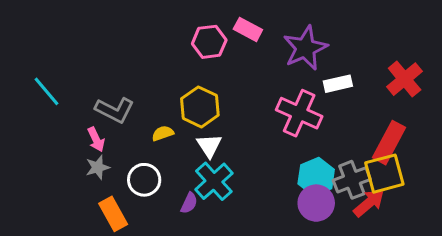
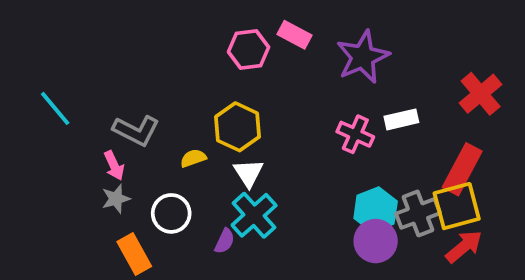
white rectangle: (338, 84) -> (401, 119), moved
pink cross: (299, 113) -> (355, 134), size x0.7
red arrow: (369, 203) -> (464, 247), moved

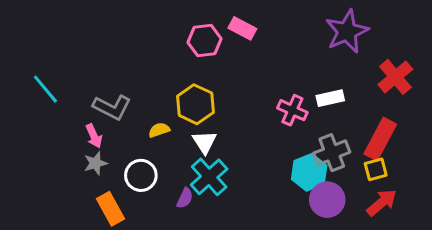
purple star: (363, 57) -> (347, 31), moved
yellow square: (457, 206) -> (376, 169), size x0.6
gray cross: (418, 213) -> (332, 153), moved
purple circle: (376, 241) -> (327, 200), moved

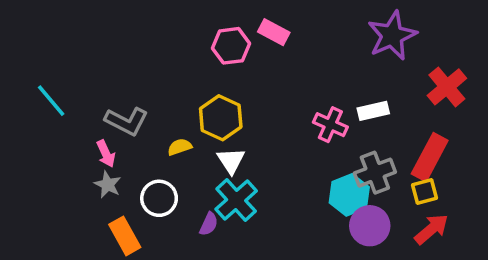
gray star: (95, 163) -> (108, 185), turned -30

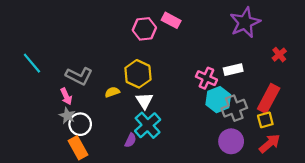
red cross: (447, 87) -> (279, 55), size x0.6
cyan hexagon: (349, 195) -> (218, 100), moved
white circle: (159, 198) -> (80, 124), moved

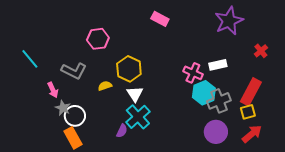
pink hexagon: (144, 29) -> (98, 39), moved
pink arrow: (66, 96) -> (53, 90), moved

